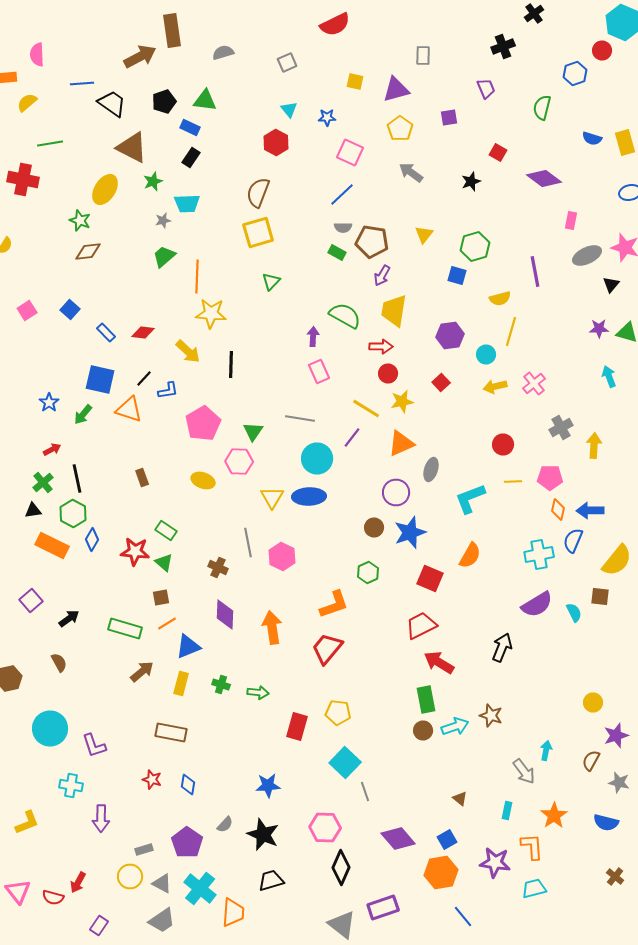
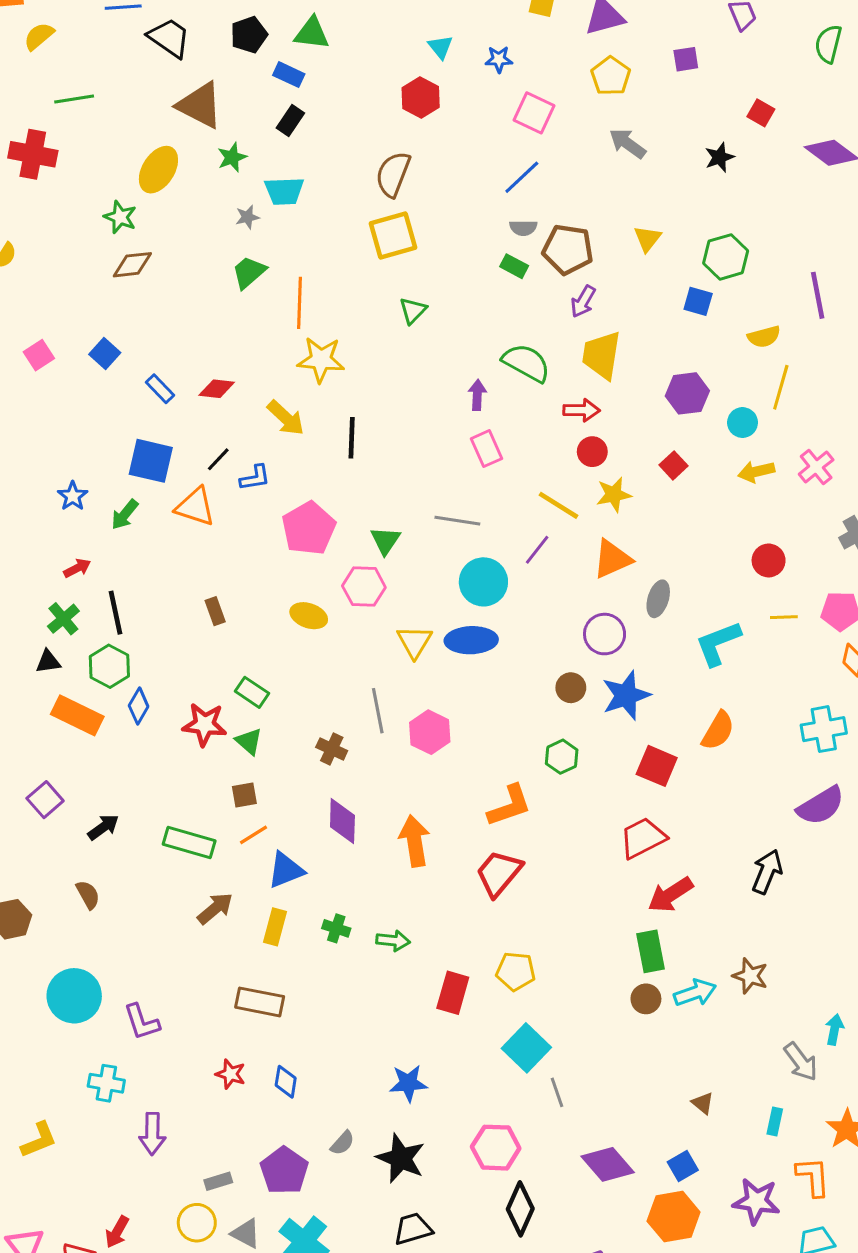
red arrow: (439, 662) -> (670, 895), turned -64

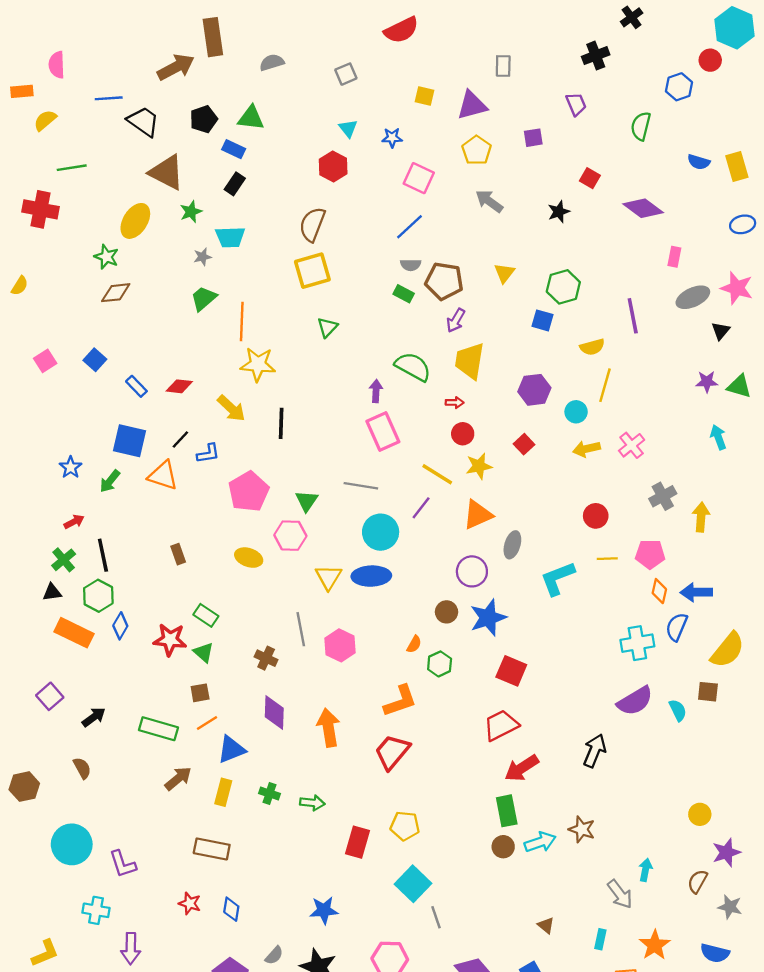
red arrow: (582, 410) -> (455, 403), size x0.7
pink rectangle: (487, 449) -> (383, 431), size x1.4
orange semicircle: (718, 731) -> (414, 644), moved, size x0.6

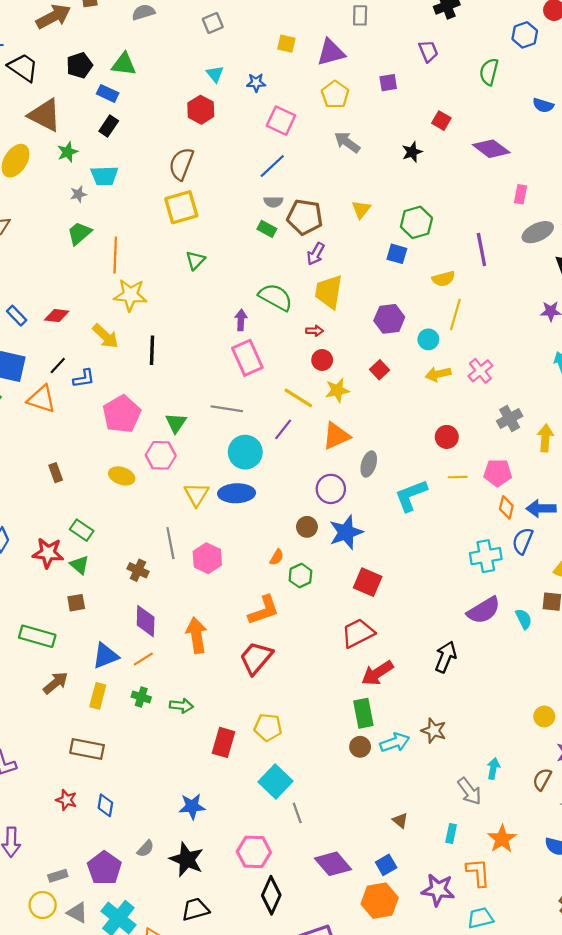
orange line: (207, 723) -> (143, 659), moved

